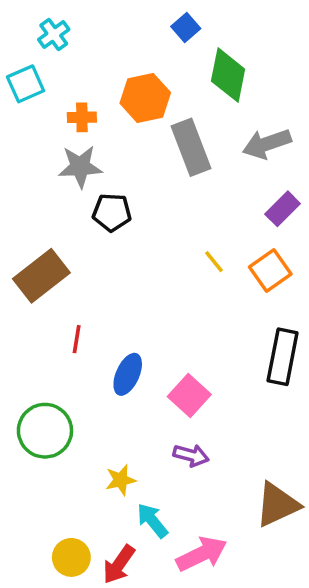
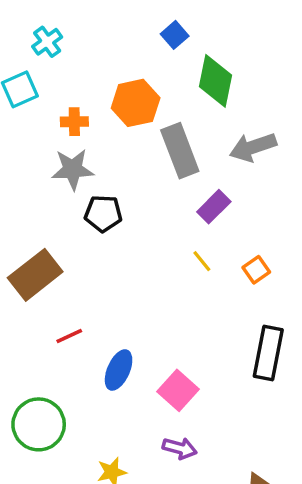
purple rectangle: (283, 209) -> (214, 207), moved
orange square: (270, 270) -> (256, 270), size x0.7
red line: (77, 339) -> (69, 336), turned 56

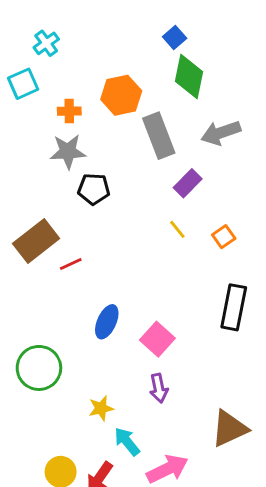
blue square: (175, 35) -> (175, 38), moved
red line: (69, 336) -> (71, 264), moved
purple arrow: (180, 448) -> (159, 388), turned 64

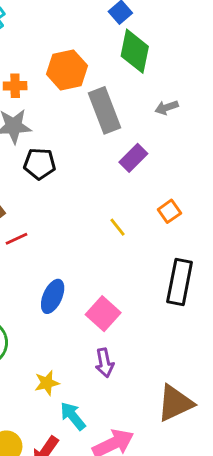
gray arrow: (221, 133) -> (167, 107), size x0.6
yellow line: (177, 229) -> (117, 227), moved

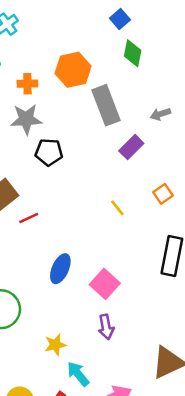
green diamond: (135, 51) -> (133, 53), size x0.7
gray arrow: (167, 107) -> (160, 114), moved

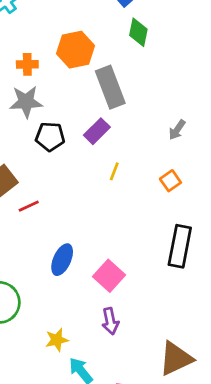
gray arrow: (160, 114) -> (177, 130), moved, turned -36
purple rectangle: (131, 147) -> (97, 131), moved
yellow line: (117, 208) -> (114, 171), moved, turned 60

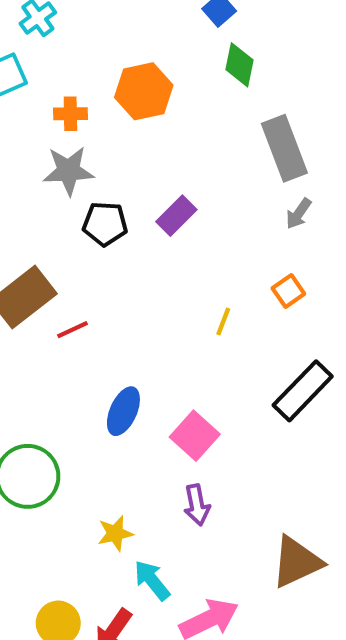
gray rectangle: (110, 87) -> (284, 148), moved
yellow line: (114, 171) -> (223, 322), moved
black rectangle: (180, 246) -> (303, 391), turned 33

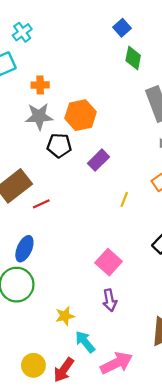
orange hexagon: (144, 91) -> (81, 115), moved
purple rectangle: (176, 216) -> (98, 160), moved
blue ellipse: (123, 411) -> (24, 249), moved

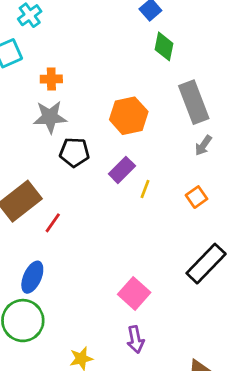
orange hexagon: (81, 115) -> (129, 116), moved
yellow line: (124, 199) -> (145, 189), moved
red line: (41, 204) -> (53, 223), turned -30

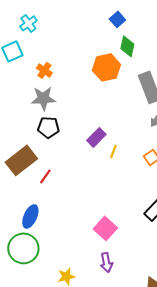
orange cross: (51, 79) -> (44, 70), turned 35
orange hexagon: (129, 116) -> (106, 67), moved
black pentagon: (74, 152) -> (48, 127), moved

